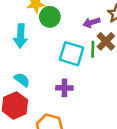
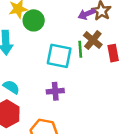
purple arrow: (92, 22) -> (87, 14), moved

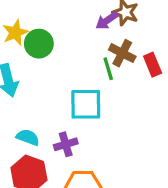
cyan square: (59, 56) -> (86, 104), moved
purple cross: (55, 91) -> (66, 144), moved

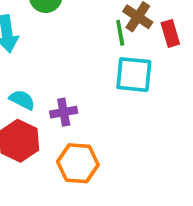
cyan square: (86, 104) -> (134, 75), moved

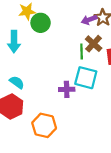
purple cross: (64, 112) -> (67, 89), moved

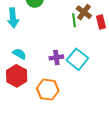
cyan square: (86, 78) -> (77, 59), moved, turned 30
purple cross: (67, 89) -> (56, 57), moved

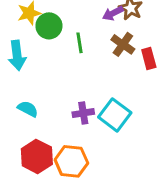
green line: (74, 20) -> (79, 43), moved
red hexagon: (17, 76) -> (37, 156), moved

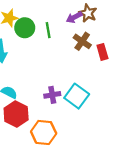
green line: (79, 43) -> (48, 30), moved
red hexagon: (37, 156) -> (16, 114), moved

